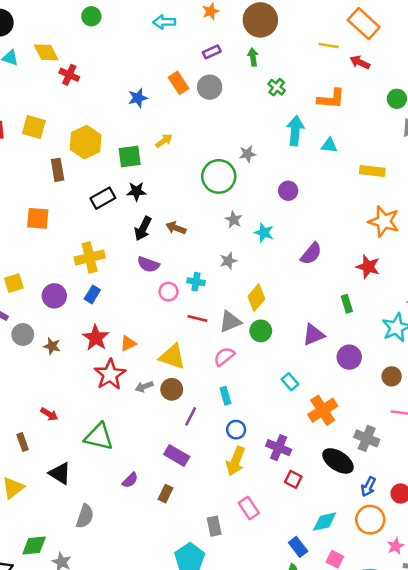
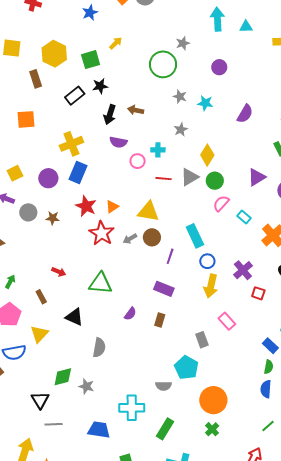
blue rectangle: (92, 294) -> (78, 173), size x1.5
pink semicircle: (224, 356) -> (221, 203), moved
cyan rectangle: (225, 396) -> (195, 236), size x1.6
purple cross: (279, 448) -> (243, 270), turned 36

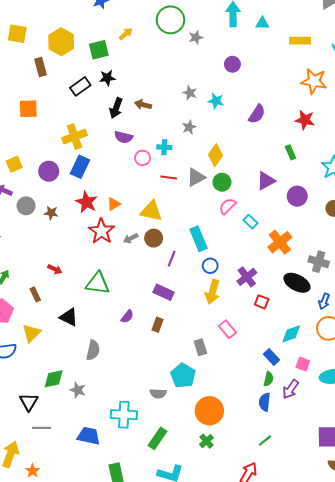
green circle: (163, 64) -> (170, 20), moved

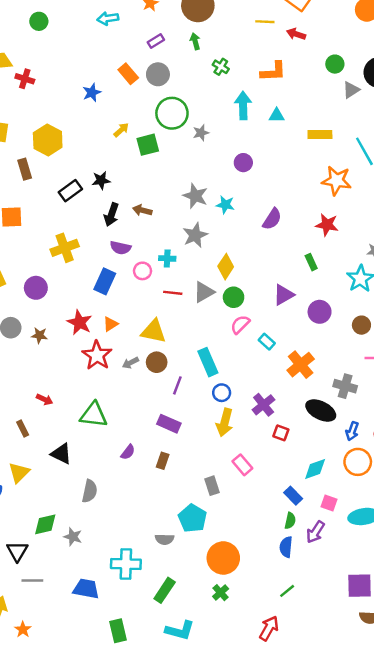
green square: (99, 50) -> (148, 145), moved
gray star: (190, 93) -> (195, 196), size x1.5
gray star: (189, 127) -> (195, 235), size x1.5
blue rectangle: (80, 167) -> (105, 281), moved

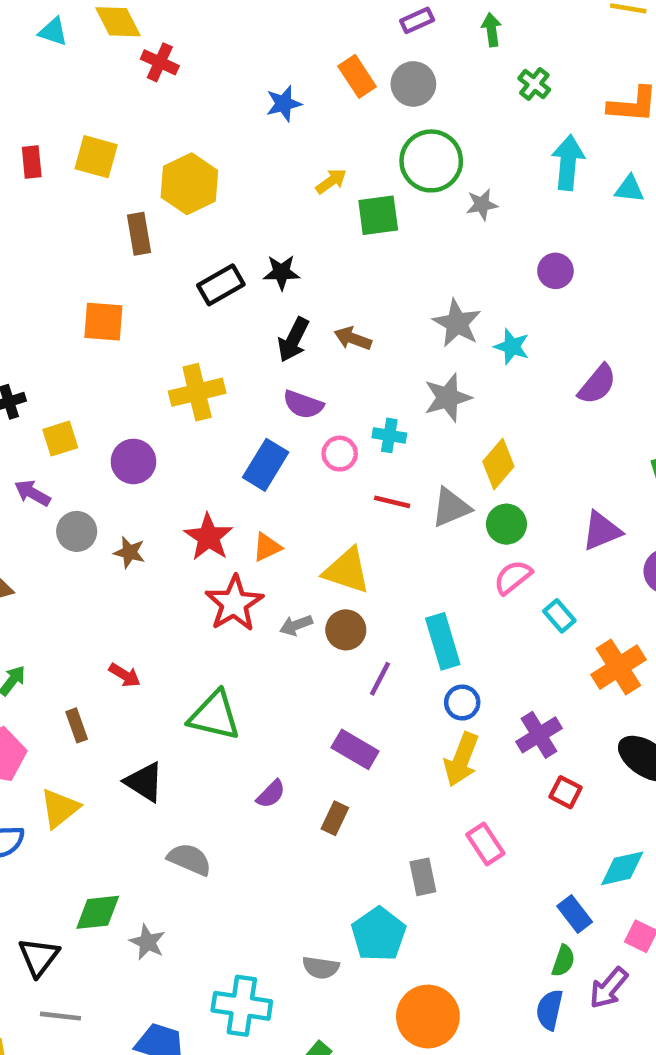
gray semicircle: (90, 491) -> (189, 859), turned -85

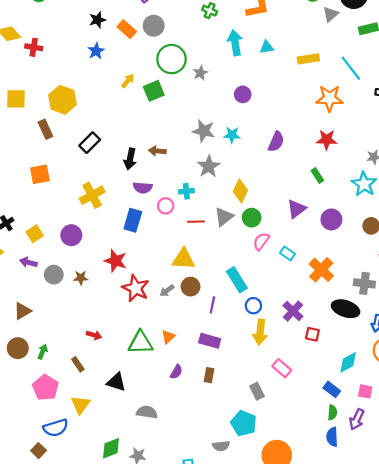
black star: (281, 272) -> (97, 20), moved
orange triangle: (267, 547) -> (168, 337), moved

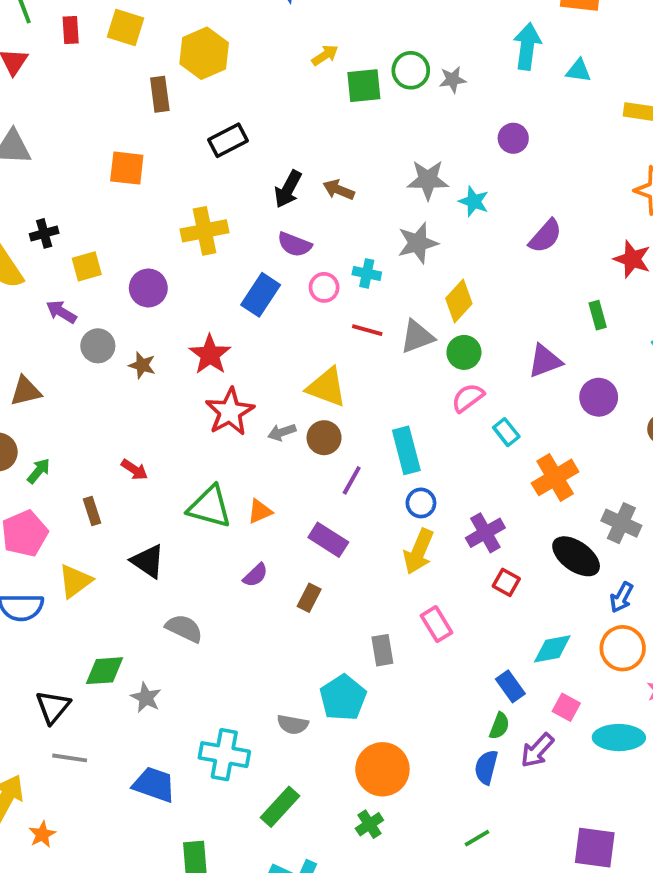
green circle: (172, 59) -> (411, 70), moved, size x0.7
gray star: (204, 131) -> (428, 180), turned -30

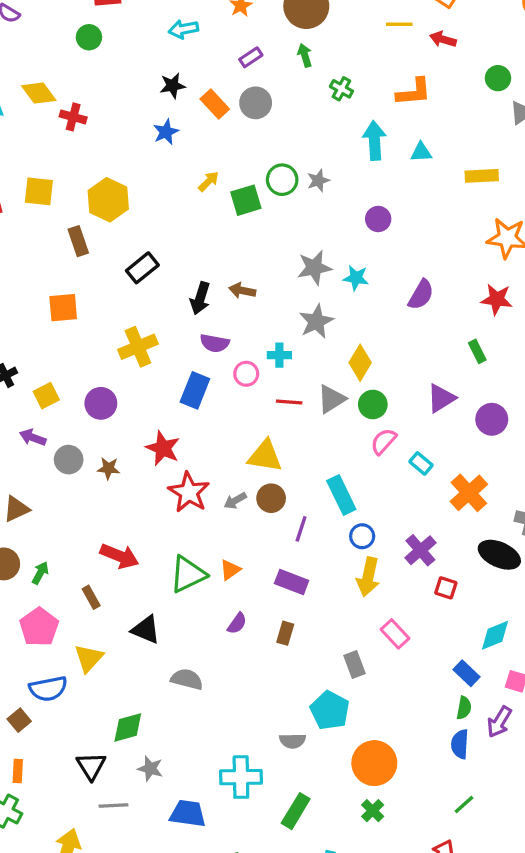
red arrow: (134, 470) -> (119, 556), size x1.6
green triangle: (210, 507) -> (188, 574), turned -30
gray star: (146, 698) -> (150, 769), moved

